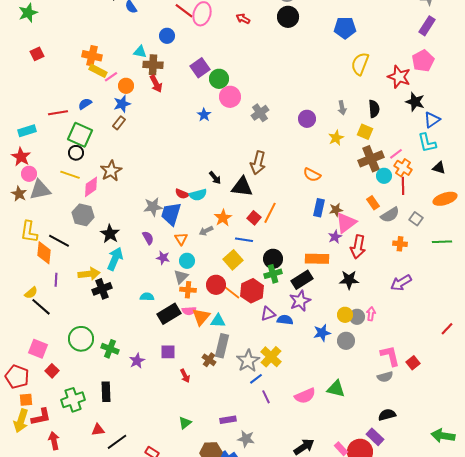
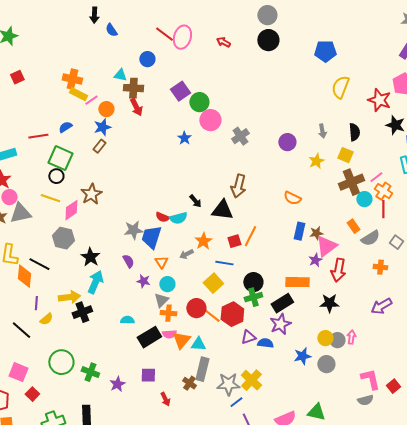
red square: (254, 218) -> (234, 241), turned 32
yellow semicircle: (31, 293) -> (46, 319), moved
gray star: (248, 361) -> (228, 384), turned 30

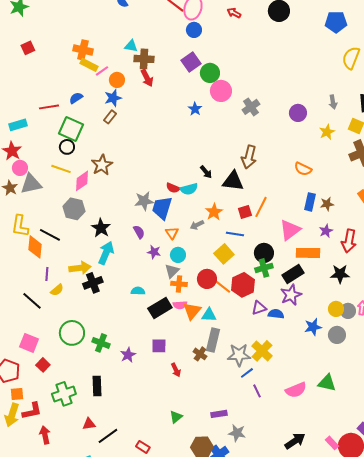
blue circle: (147, 59) -> (194, 30), moved
pink triangle: (326, 246) -> (290, 230), moved

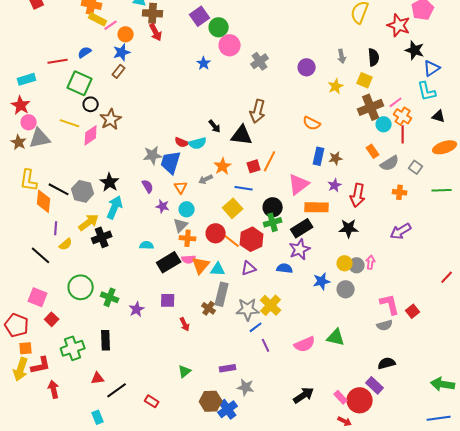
black circle: (67, 147) -> (91, 104), moved
gray hexagon: (74, 209) -> (83, 191), moved
yellow arrow: (80, 268) -> (89, 222), turned -30
purple triangle: (259, 308) -> (249, 268), moved

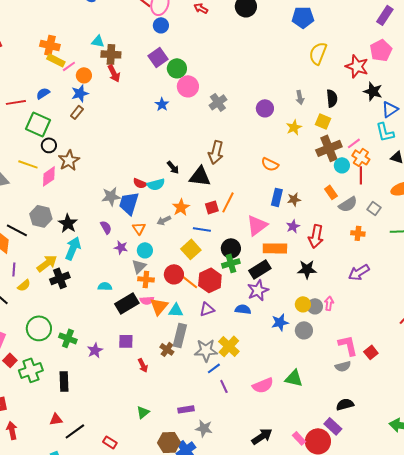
gray hexagon: (83, 191) -> (41, 216), moved
green cross: (73, 348) -> (31, 370), moved

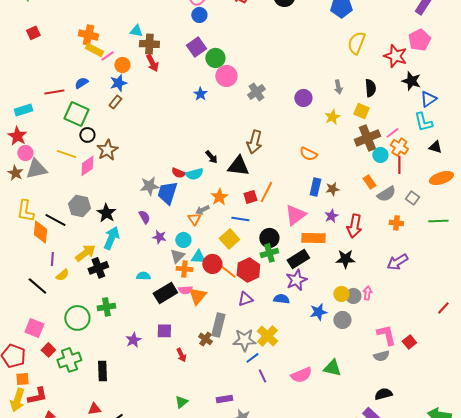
orange triangle: (139, 228) -> (194, 219), moved
cyan triangle: (176, 310) -> (198, 257), moved
green cross: (68, 338) -> (106, 307), moved, turned -30

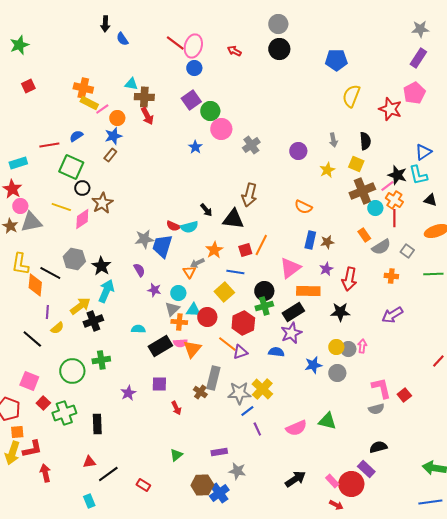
black star: (411, 81) -> (397, 175), moved
orange line: (227, 271) -> (227, 344), moved

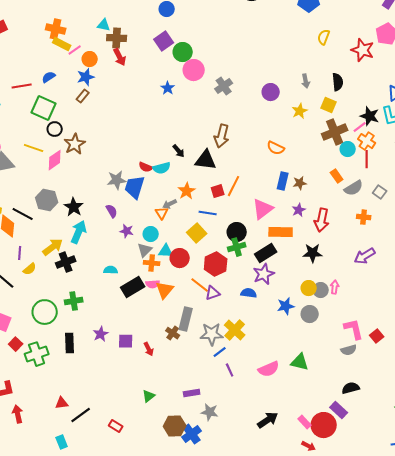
yellow semicircle: (351, 96) -> (324, 37), size x0.7
purple square: (159, 384) -> (126, 341), moved
black rectangle: (97, 424) -> (70, 343), moved

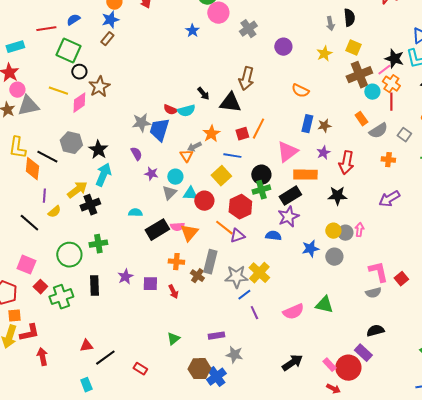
black semicircle: (338, 82) -> (349, 18), moved
purple circle: (271, 92) -> (283, 47), moved
orange cross: (152, 263) -> (176, 262), moved

